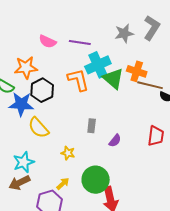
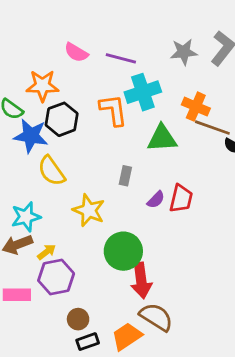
green triangle: (113, 79) -> (162, 138), moved, turned -50
red trapezoid: (156, 136) -> (181, 199), moved
yellow star: (68, 153) -> (89, 210), size x1.6
yellow arrow: (63, 184) -> (47, 252), moved

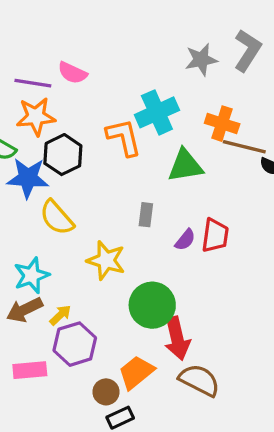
purple line: (121, 58) -> (33, 83), moved
orange trapezoid: (127, 336) -> (136, 372), moved

